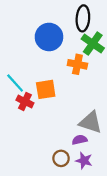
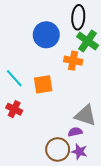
red cross: (25, 102) -> (14, 109), moved
brown circle: (61, 158) -> (58, 149), size x1.5

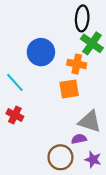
blue circle: (46, 35) -> (41, 52), moved
orange square: (43, 84) -> (69, 89), moved
purple star: (79, 152) -> (93, 159), moved

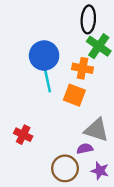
cyan line: (15, 82) -> (48, 81), moved, turned 30
orange square: (69, 89) -> (74, 95), turned 30
red cross: (15, 115) -> (23, 135), moved

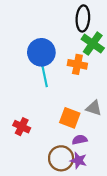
orange square: (74, 95) -> (70, 118), moved
gray triangle: (96, 130) -> (94, 108), moved, size x0.7
purple star: (100, 171) -> (78, 160), moved

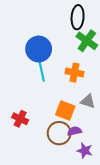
orange cross: (77, 64) -> (74, 73), moved
brown circle: (61, 158) -> (59, 133), moved
purple star: (78, 160) -> (85, 151), moved

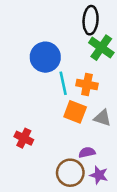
cyan line: (42, 72) -> (63, 83), moved
orange square: (65, 111) -> (75, 112), moved
brown circle: (59, 133) -> (70, 173), moved

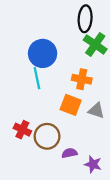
cyan line: (63, 83) -> (37, 78), moved
purple semicircle: (87, 152) -> (69, 153), moved
brown circle: (70, 173) -> (47, 136), moved

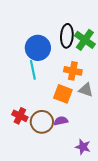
black ellipse: (85, 19) -> (67, 36), moved
gray triangle: (96, 111) -> (86, 90), moved
purple semicircle: (69, 153) -> (61, 121), moved

